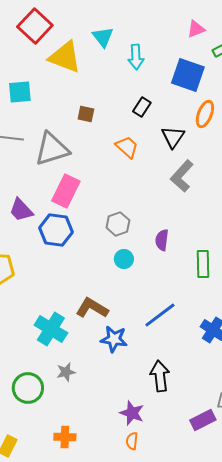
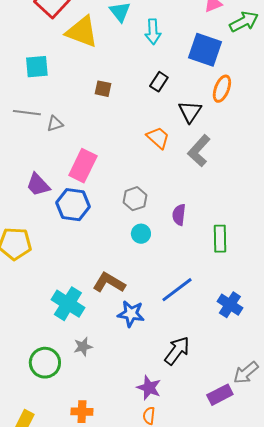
orange trapezoid: (127, 147) -> (158, 138), moved
gray triangle: (52, 149) -> (55, 124), moved, size x0.5
black arrow: (160, 376) -> (177, 351), turned 44

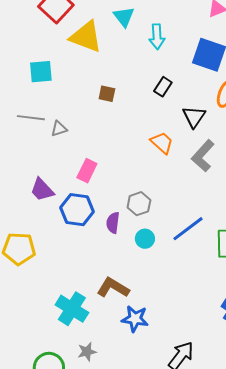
pink rectangle: (83, 166) -> (87, 171), size x0.7
purple semicircle: (179, 215) -> (113, 223), moved
blue line: (177, 290) -> (188, 229), moved

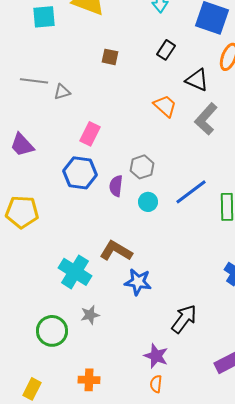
cyan square: (41, 72) -> (44, 17), moved
black triangle: (194, 117) -> (197, 80), turned -40
purple trapezoid: (42, 190) -> (22, 145), moved

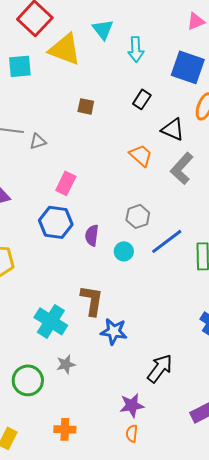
gray hexagon: (142, 167) -> (138, 216), moved
brown L-shape: (116, 251) -> (92, 300), turned 68
purple star: (156, 356) -> (132, 405), turned -30

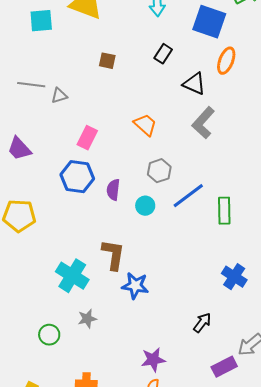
orange trapezoid: (141, 155) -> (145, 125), moved
black arrow: (160, 368) -> (202, 323), moved, size x0.7
green circle: (28, 380) -> (49, 335), size x0.7

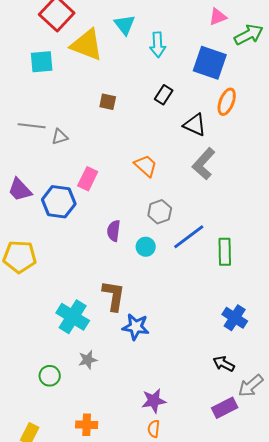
blue hexagon: (77, 177) -> (59, 202), moved
black arrow: (202, 323) -> (224, 364), moved, turned -100

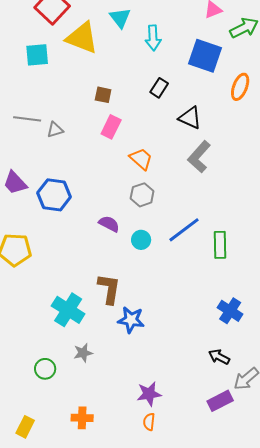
orange ellipse: (227, 102) -> (240, 87), moved
pink rectangle: (88, 179) -> (111, 127), moved
gray hexagon: (160, 212) -> (142, 195), moved
purple semicircle: (114, 231) -> (109, 224), turned 110

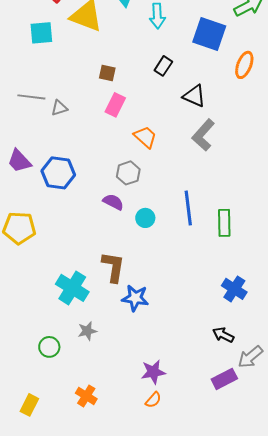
gray hexagon: (142, 195) -> (128, 173), moved
blue line: (184, 230) -> (188, 208), turned -60
orange cross: (82, 418) -> (86, 396), turned 30
orange semicircle: (149, 422) -> (153, 400), turned -144

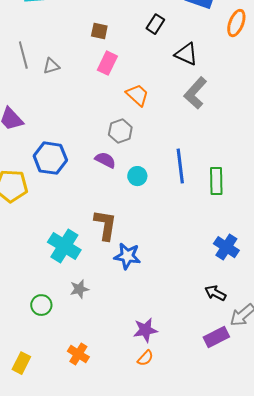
gray line: (31, 97) -> (23, 55), turned 68
blue hexagon: (58, 173) -> (50, 158), moved

